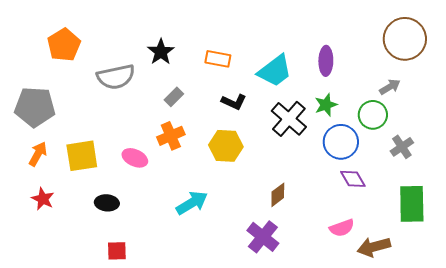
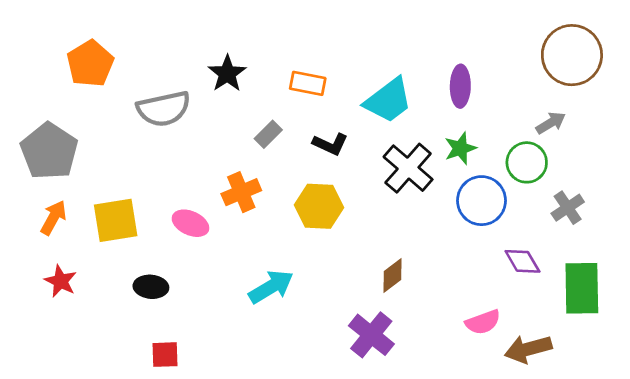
gray rectangle: (174, 97) -> (268, 134), moved
gray pentagon: (35, 107) -> (49, 151), turned 30
purple diamond: (353, 179) -> (522, 261), moved

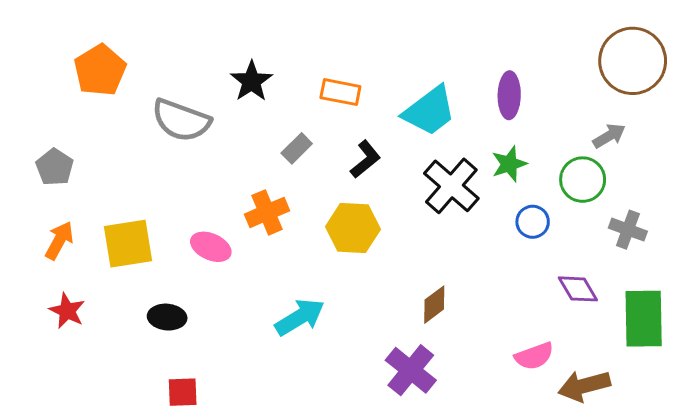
gray semicircle: (164, 109) -> (181, 120), turned 32
black L-shape: (330, 144) -> (365, 159), turned -64
gray pentagon: (49, 151) -> (55, 167), size x0.6
blue circle: (482, 201) -> (533, 222), size x0.6
gray cross: (568, 208) -> (628, 230), turned -36

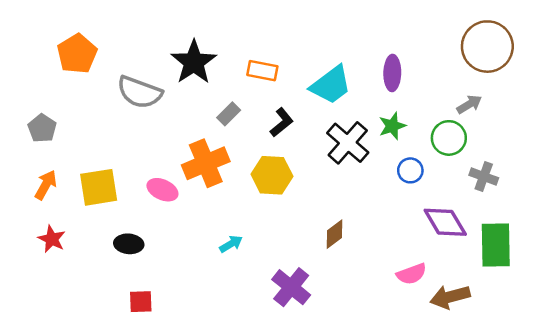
black star: (251, 81) -> (194, 62), size x1.4
orange cross: (267, 212) -> (206, 163), size x1.4
purple diamond: (578, 289) -> (445, 222), size x1.4
cyan arrow: (300, 317) -> (231, 244), size x0.6
purple cross: (411, 370) -> (291, 287), moved

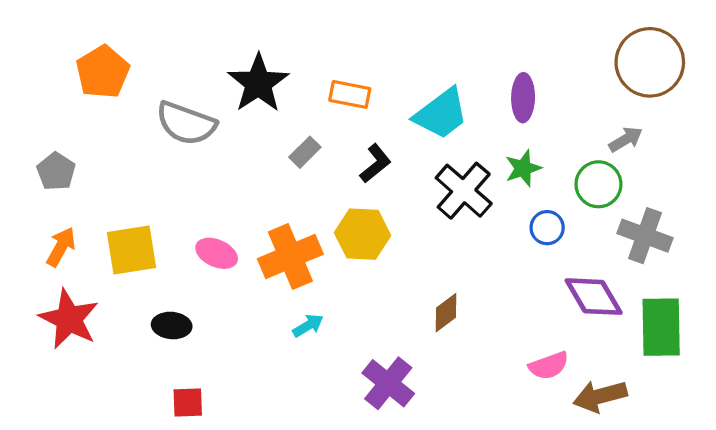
orange cross: (206, 163) -> (290, 256), moved
gray cross: (484, 176) -> (645, 236), size x1.4
red star: (52, 239) -> (69, 319), size x1.6

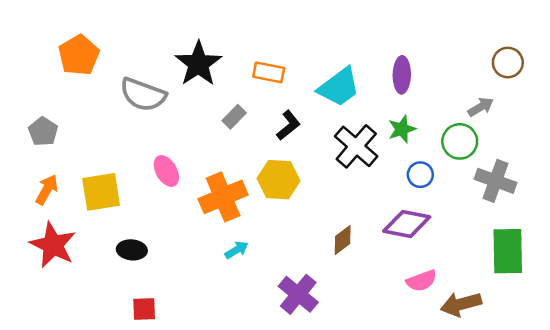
brown circle: (650, 62) -> (508, 63), moved, size x0.6
pink ellipse: (217, 253) -> (166, 171), moved, turned 36
purple diamond: (594, 297) -> (407, 224), moved, turned -48

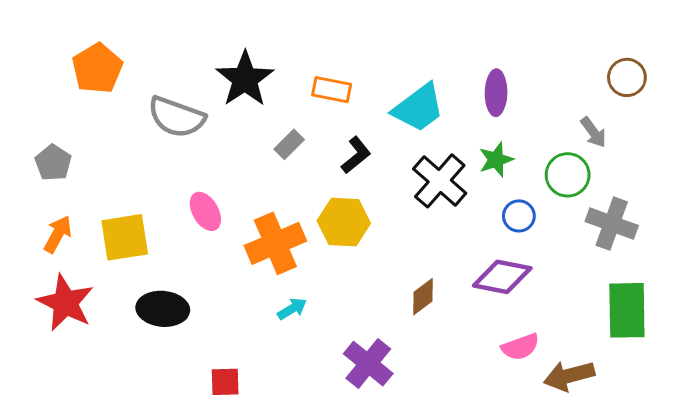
gray arrow: (481, 107) -> (593, 132), turned 85
black ellipse: (132, 250) -> (163, 309), size x1.4
red square: (144, 309) -> (225, 382), moved

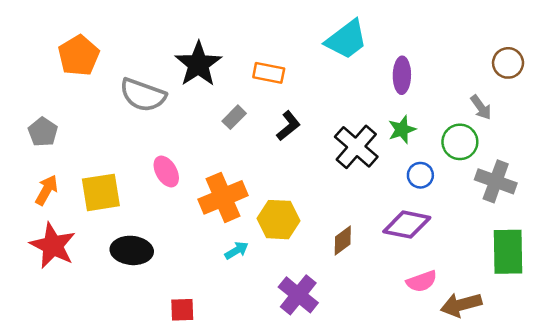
cyan trapezoid: (418, 108) -> (346, 39), moved
yellow hexagon: (344, 222) -> (279, 220), moved

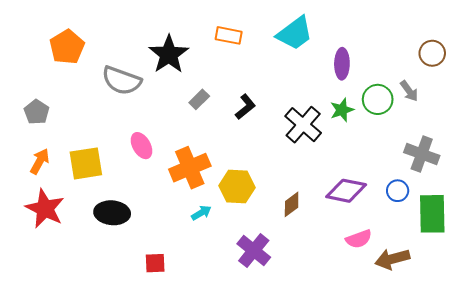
orange rectangle: (269, 73) -> (229, 35), moved
green circle: (460, 142) -> (378, 99), moved
blue circle: (420, 175) -> (398, 191), moved

